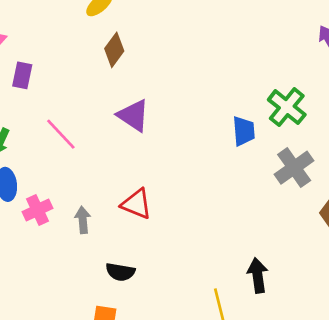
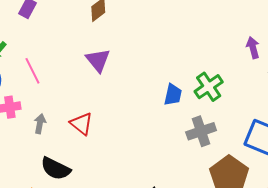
pink line: (61, 134) -> (32, 71), moved
black semicircle: (120, 272) -> (56, 169), size x1.4

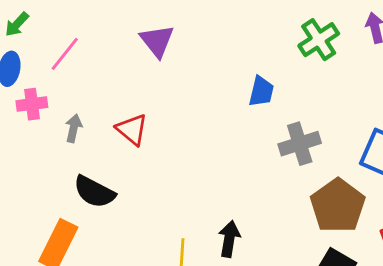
pink line: (32, 71) -> (65, 54), turned 64
green cross: (209, 87) -> (319, 40), moved

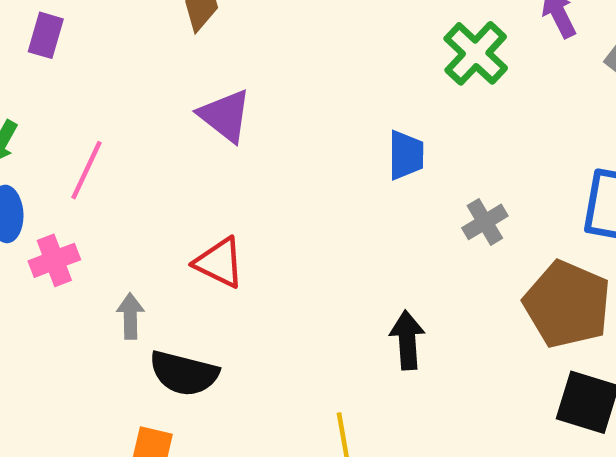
gray arrow: (74, 128) -> (130, 316), moved
gray cross: (300, 144) -> (485, 222), size x0.7
black arrow: (229, 239) -> (407, 340), moved

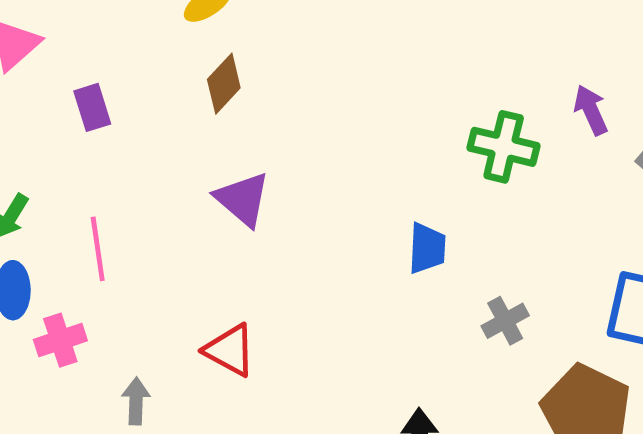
purple rectangle: (46, 35) -> (92, 107), moved, turned -36
green cross: (476, 53) -> (504, 147), turned -32
pink line: (87, 170) -> (98, 249), turned -36

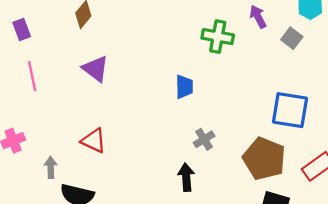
pink line: (98, 249) -> (32, 76), moved
gray cross: (505, 321) -> (204, 139), moved

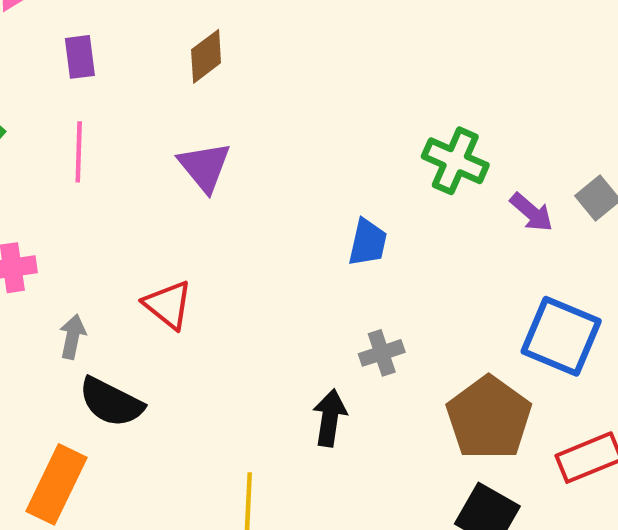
purple arrow: (258, 17) -> (531, 212), moved, turned 145

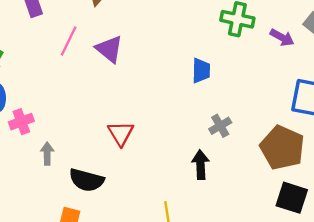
pink line: (79, 152) -> (69, 41), moved, turned 36
red triangle: (168, 305) -> (121, 133), moved, turned 32
gray arrow: (73, 337) -> (47, 153), moved

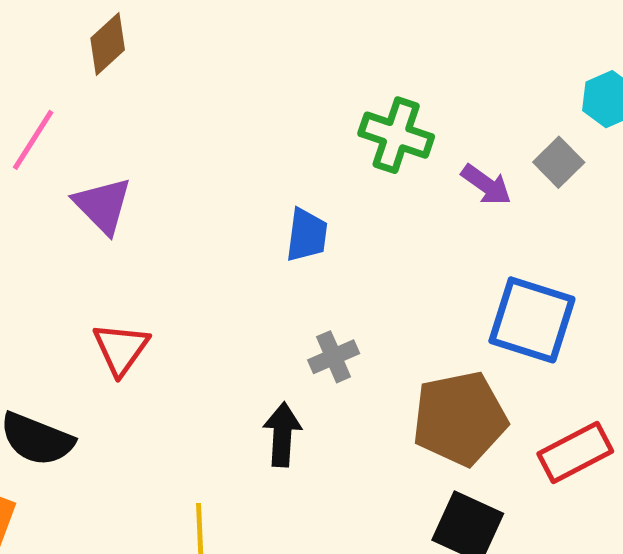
purple triangle: (109, 49) -> (103, 205), moved
brown pentagon: (282, 148) -> (460, 418), turned 30

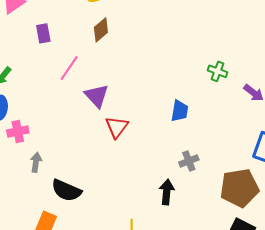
green cross: (396, 135) -> (218, 71), size x0.7
red triangle: (121, 349) -> (117, 127), moved

